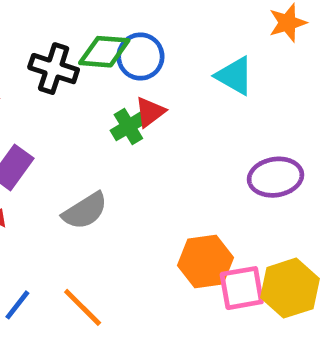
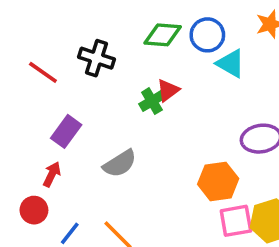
green diamond: (104, 52) -> (163, 35), moved
blue circle: (140, 56) -> (207, 35), moved
orange hexagon: (206, 262) -> (218, 181), moved

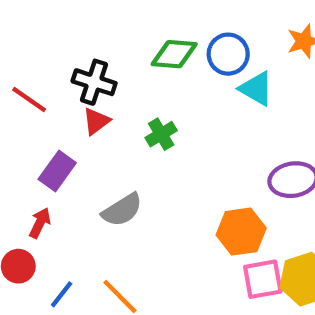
red triangle: (168, 90) -> (96, 121), moved

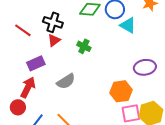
green cross: (161, 134) -> (84, 46), turned -32
purple rectangle: (57, 171) -> (36, 63), turned 30
red arrow: (40, 223) -> (28, 87), size x1.5

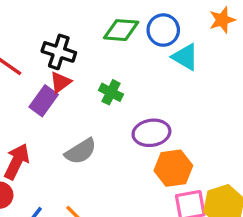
purple rectangle: (36, 63) -> (44, 101), moved, turned -30
purple ellipse: (145, 67) -> (151, 133), moved

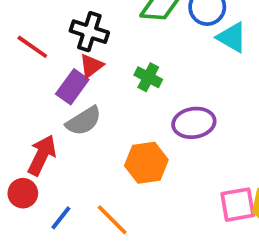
gray semicircle: (81, 151) -> (84, 121), moved
orange hexagon: (173, 168) -> (146, 163), moved

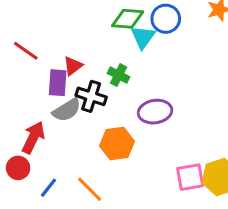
black cross: (89, 32) -> (91, 96), moved
cyan triangle: (232, 37) -> (143, 37), moved, turned 36
purple rectangle: (72, 87) -> (58, 83), turned -32

